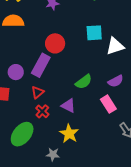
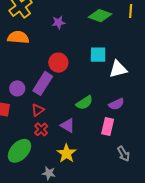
pink rectangle: (108, 104) -> (108, 127), turned 42

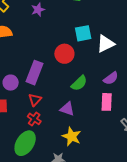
red circle: (58, 63) -> (64, 54), moved
red cross: (41, 129) -> (34, 119), moved

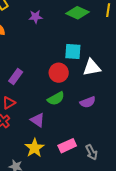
red circle: (64, 54) -> (59, 73), moved
purple rectangle: (35, 73) -> (16, 77), size x0.7
pink rectangle: (107, 102) -> (67, 146), moved, turned 48

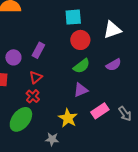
cyan square: (73, 51) -> (73, 17), moved
purple triangle: (38, 120) -> (81, 90), moved, turned -49

